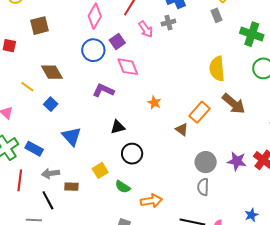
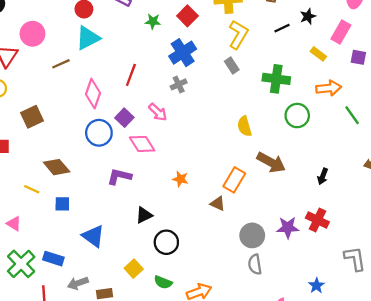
pink arrow: (146, 29) -> (158, 112), moved
yellow semicircle: (217, 69) -> (244, 126), size x0.7
blue square: (51, 104) -> (62, 204), turned -32

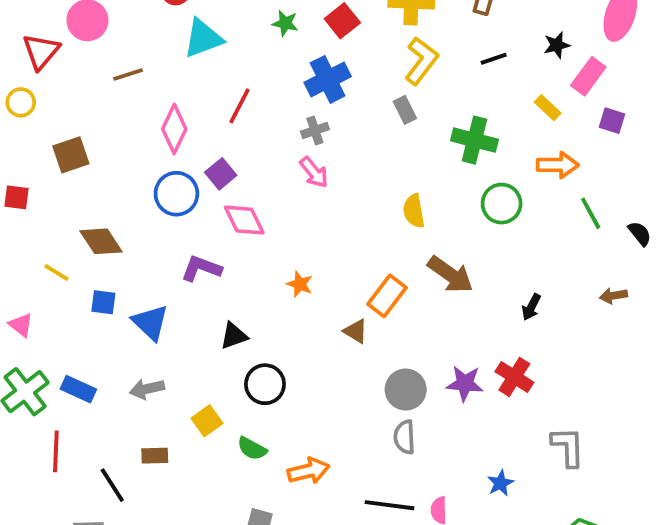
black star: (308, 16) -> (557, 45), moved
cyan triangle: (88, 38) -> (203, 38), moved
pink arrow: (158, 112) -> (314, 172), moved
blue triangle: (93, 236) -> (150, 322), moved
gray arrow: (78, 283) -> (147, 389), moved

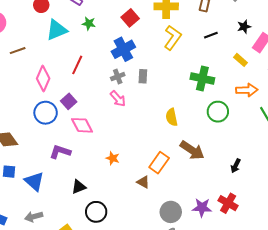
green star: (285, 23) -> (89, 23), moved
gray rectangle: (405, 110) -> (143, 76), moved, turned 32

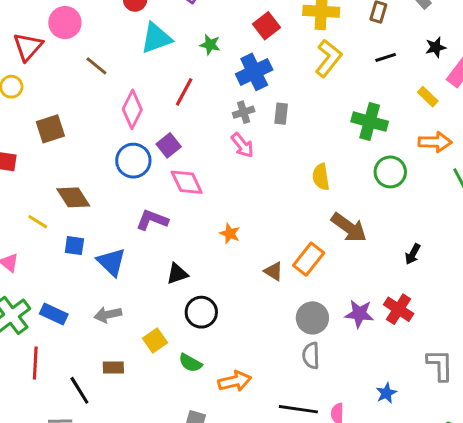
green star: (89, 23) -> (210, 45), moved
brown line: (18, 51) -> (96, 66), turned 56
orange rectangle: (159, 163) -> (309, 259), moved

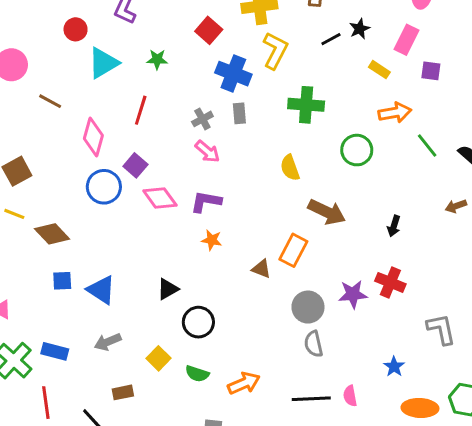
black star: (436, 47) -> (360, 29), moved
blue cross: (254, 72) -> (233, 74), moved, turned -32
green cross: (370, 122) -> (306, 105), moved
purple L-shape: (152, 220) -> (206, 202), moved
yellow line: (38, 222) -> (14, 214), moved

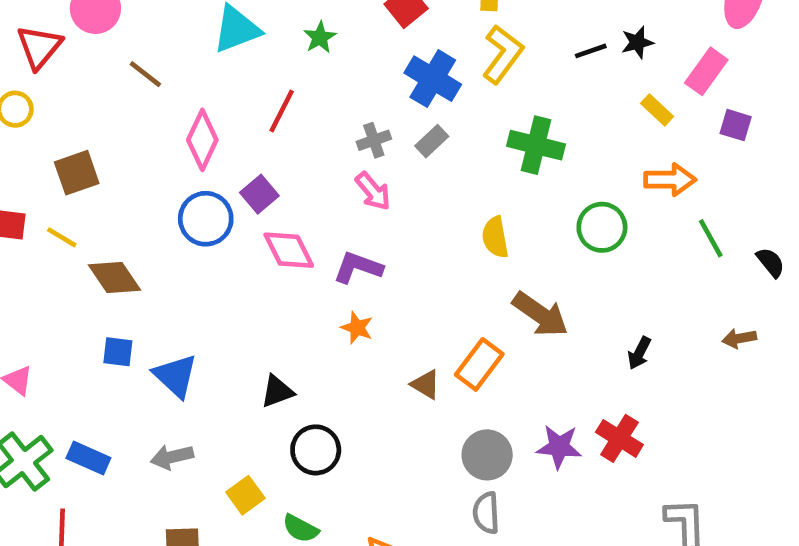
green star: (157, 59) -> (320, 37), turned 30
gray rectangle: (239, 113) -> (432, 141), turned 42

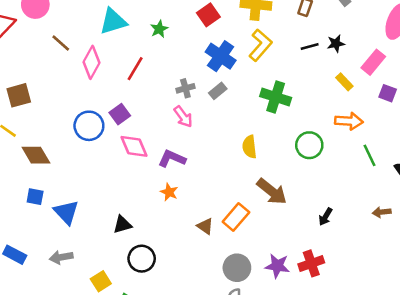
pink diamond: (202, 140) -> (92, 62), moved
red cross: (619, 438) -> (311, 263), turned 35

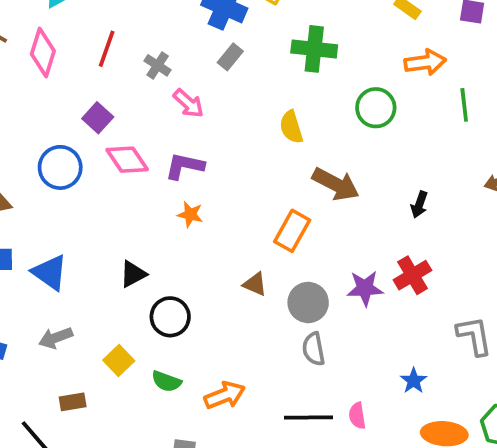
gray cross: (185, 88) -> (158, 65), moved, turned -30
blue circle: (89, 126) -> (60, 167), moved
green line: (369, 155) -> (464, 105), turned 30
brown triangle: (205, 226) -> (255, 284), moved

